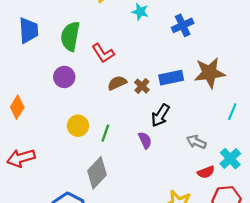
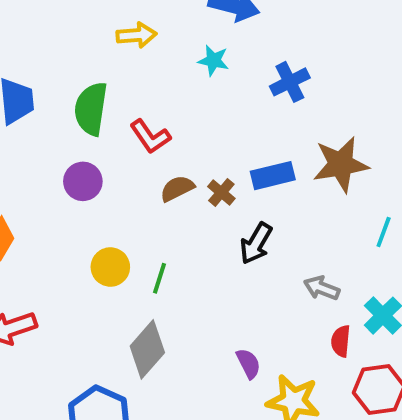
purple semicircle: (145, 140) -> (248, 363), moved
red semicircle: (206, 172) -> (341, 341), turned 119

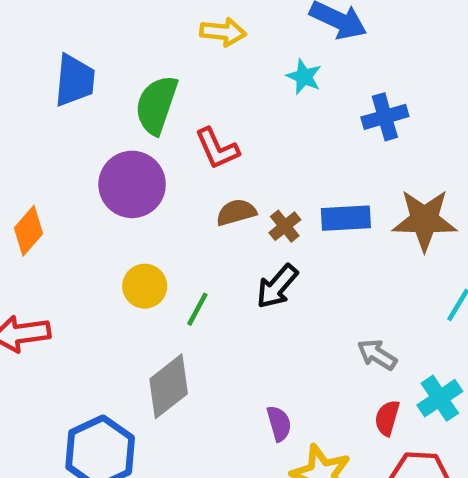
purple circle: (83, 181) -> (132, 184), size x1.5
black arrow: (256, 243) -> (277, 286), moved

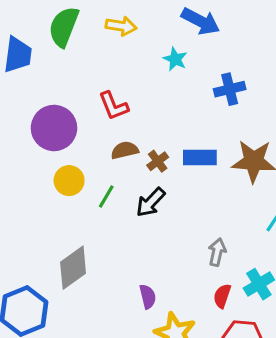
green semicircle: (156, 105) -> (64, 27), moved
yellow circle: (145, 286) -> (69, 181), moved
green line: (197, 309) -> (106, 197), moved
gray arrow: (377, 355) -> (217, 252), turned 68

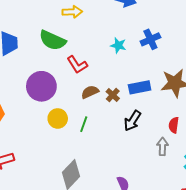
green semicircle: (64, 27) -> (52, 40), moved, turned -76
cyan star: (175, 59) -> (118, 45), moved
black arrow: (151, 202) -> (132, 121), moved
red semicircle: (222, 296) -> (174, 125), moved

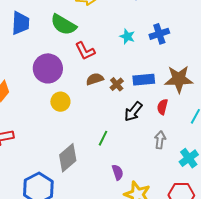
green line: (84, 124) -> (103, 138), moved
red semicircle: (174, 125) -> (162, 107), moved

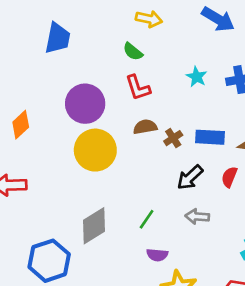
green semicircle: (63, 25) -> (133, 52), moved, size x0.6
yellow circle: (60, 102) -> (95, 150), size x1.6
green line: (103, 138) -> (147, 219), moved
gray arrow: (160, 140) -> (197, 217), moved, turned -102
purple semicircle: (118, 172) -> (157, 255), turned 105

